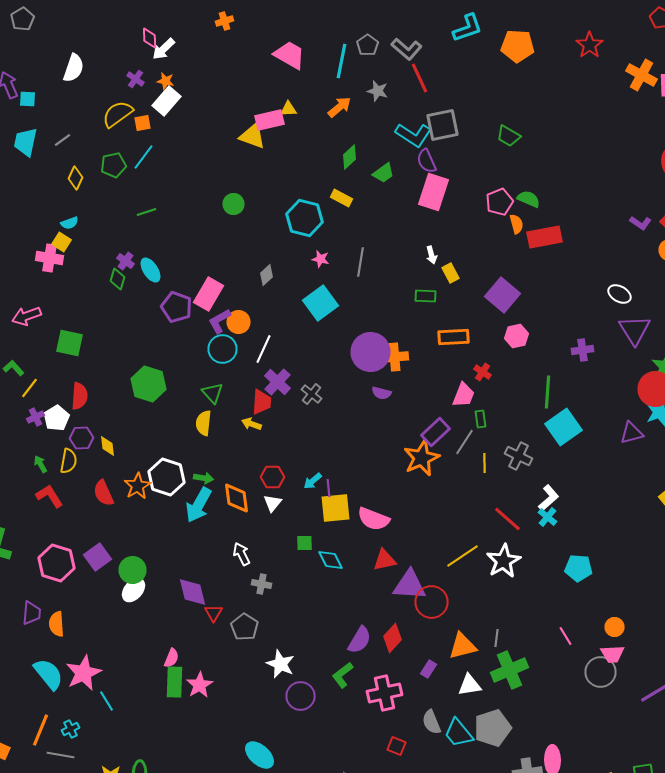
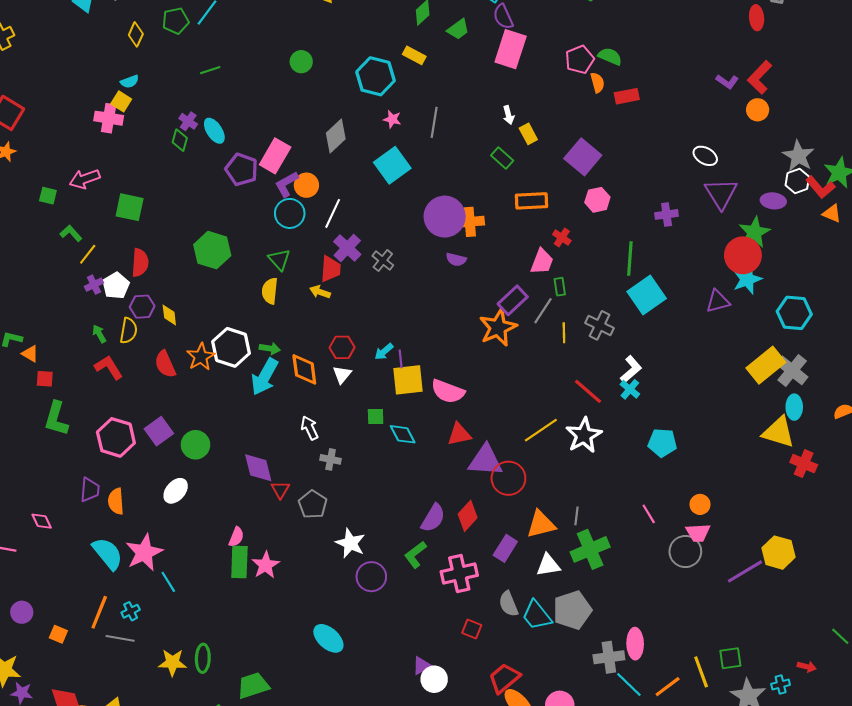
red rectangle: (544, 237) -> (627, 96), size x0.7
gray diamond: (266, 275) -> (336, 136), size x1.5
green rectangle: (426, 296) -> (502, 158), turned 40
white ellipse: (134, 590) -> (176, 491), moved
purple rectangle: (428, 669) -> (505, 548), size x1.4

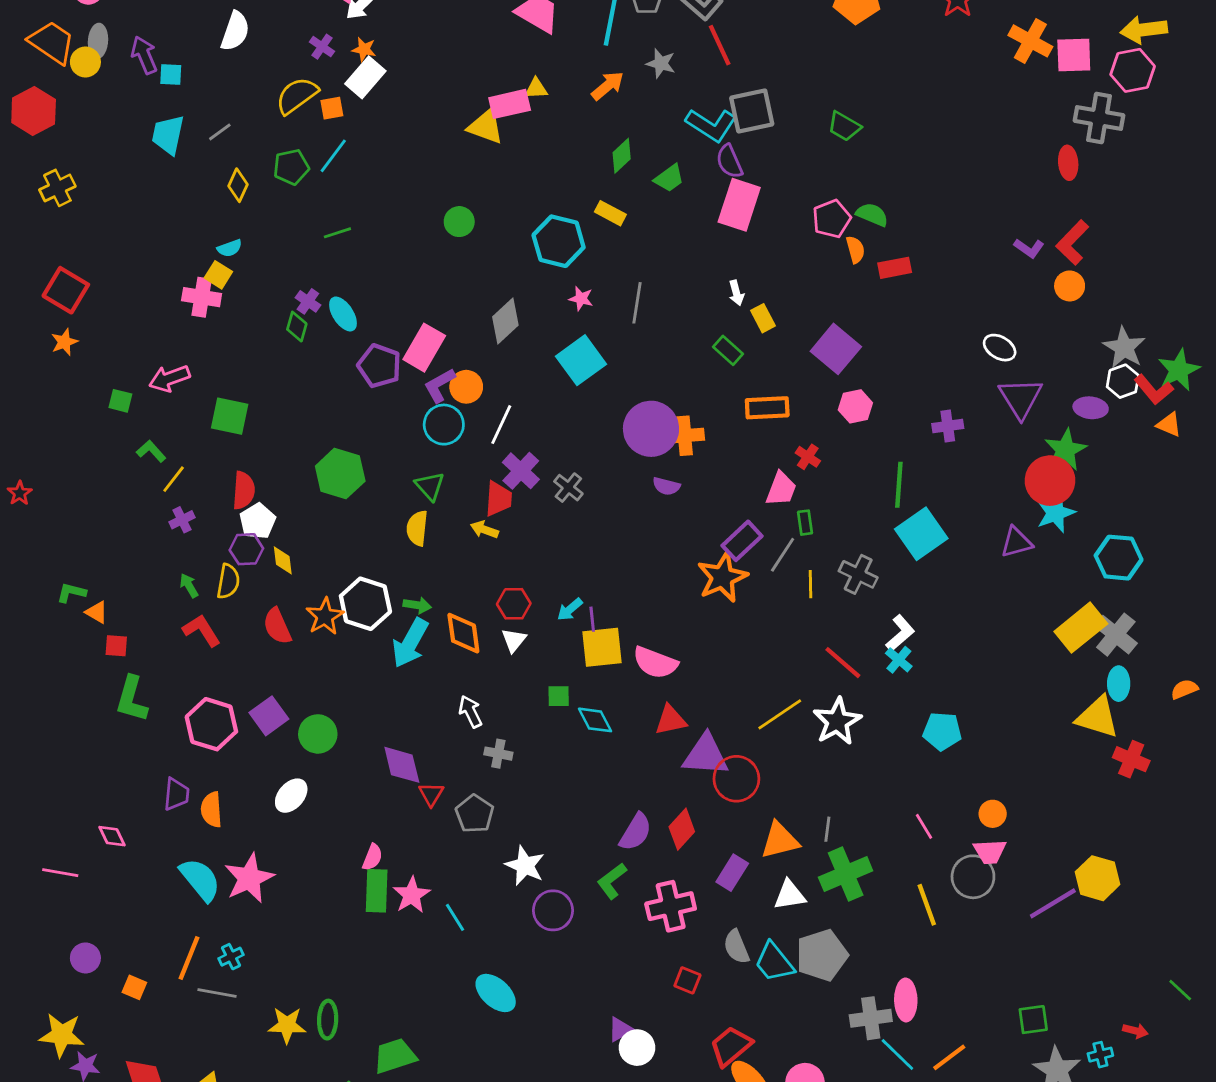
white pentagon: (116, 286) -> (258, 521), moved
cyan line: (168, 582) -> (455, 917), moved
yellow line: (701, 672) -> (927, 905), moved

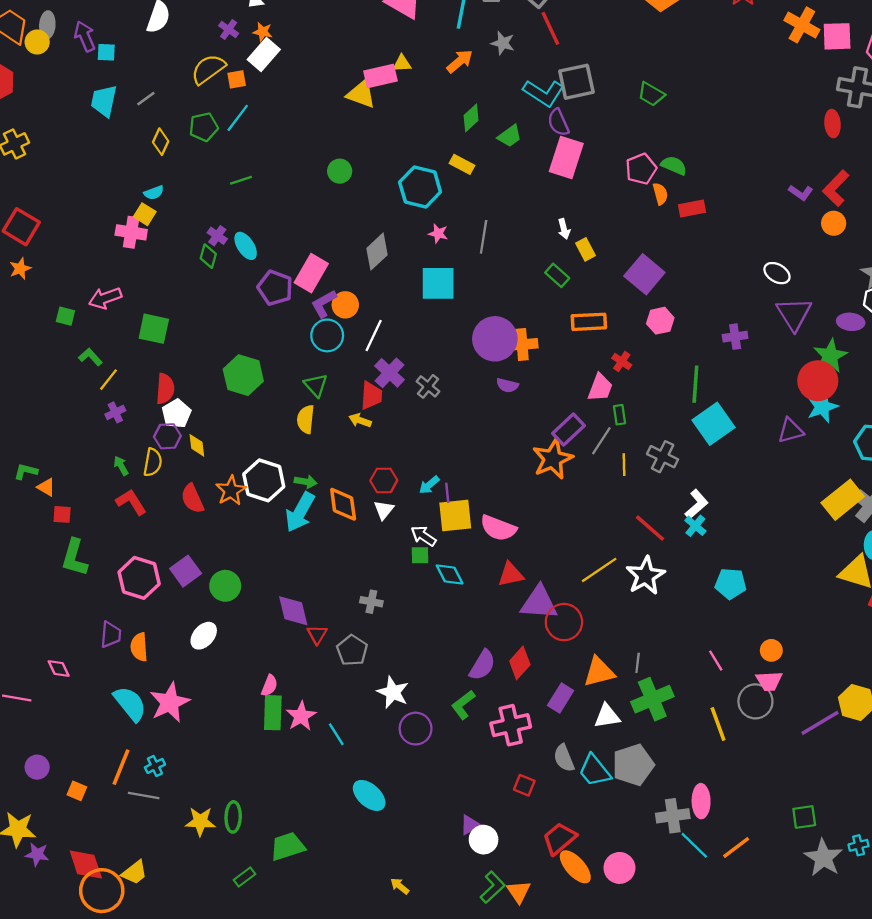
cyan square: (581, 360) -> (438, 283), turned 36
white arrow: (470, 712) -> (423, 536), moved, turned -30

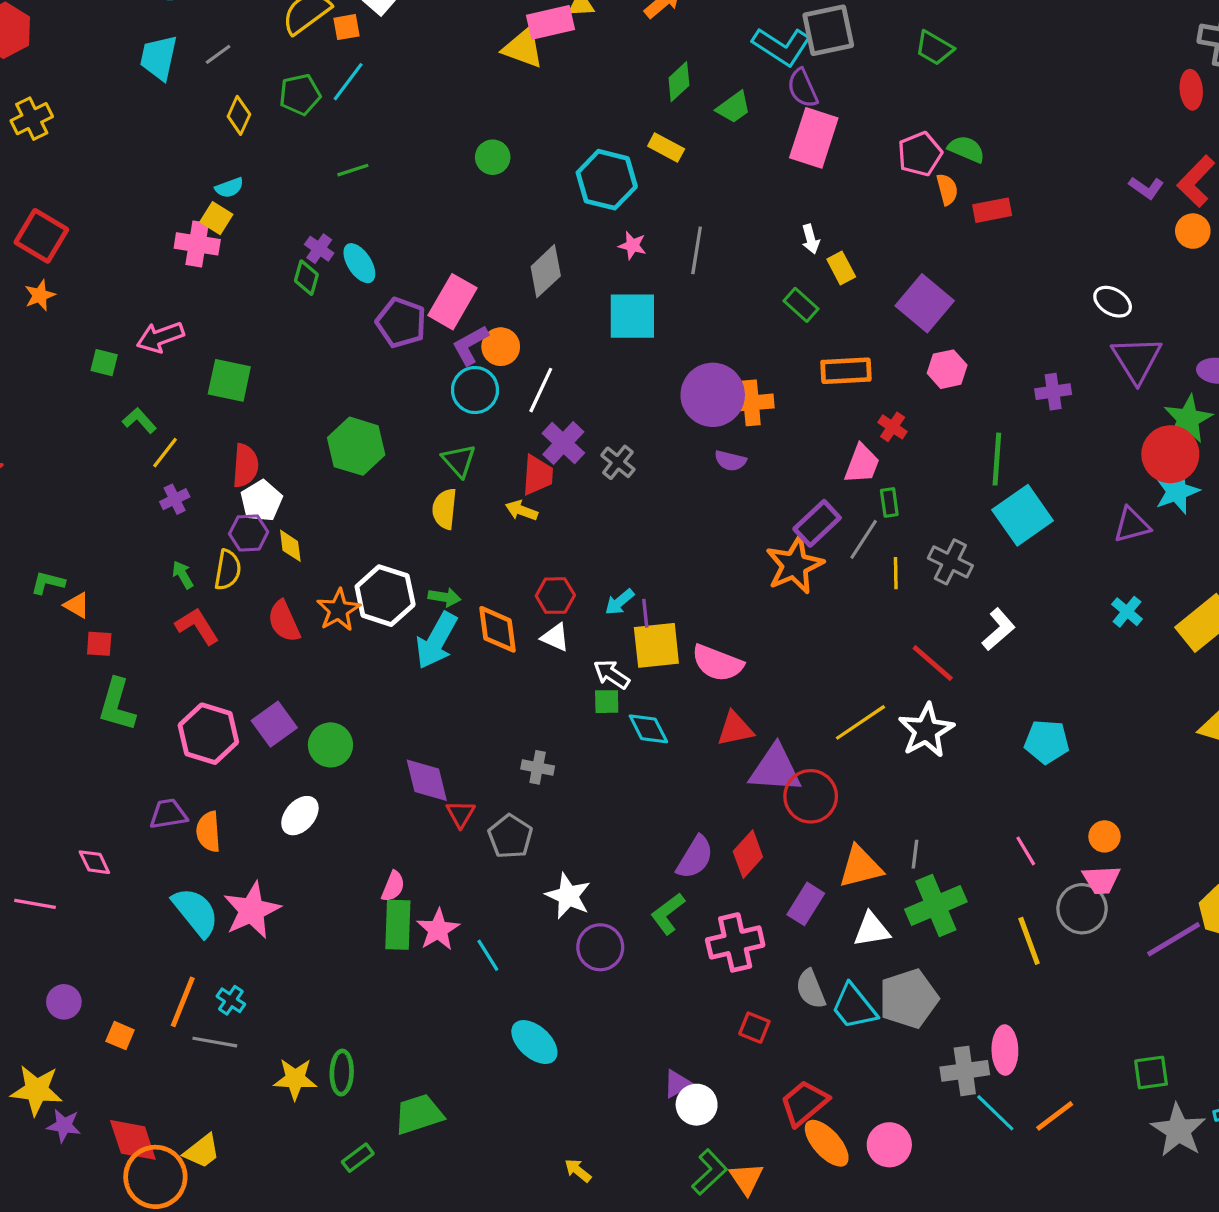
white triangle: (384, 510) -> (555, 637), turned -45
cyan cross: (695, 526) -> (1127, 612), moved
purple trapezoid: (111, 635) -> (168, 814), turned -104
cyan cross: (155, 766) -> (231, 1000), turned -30

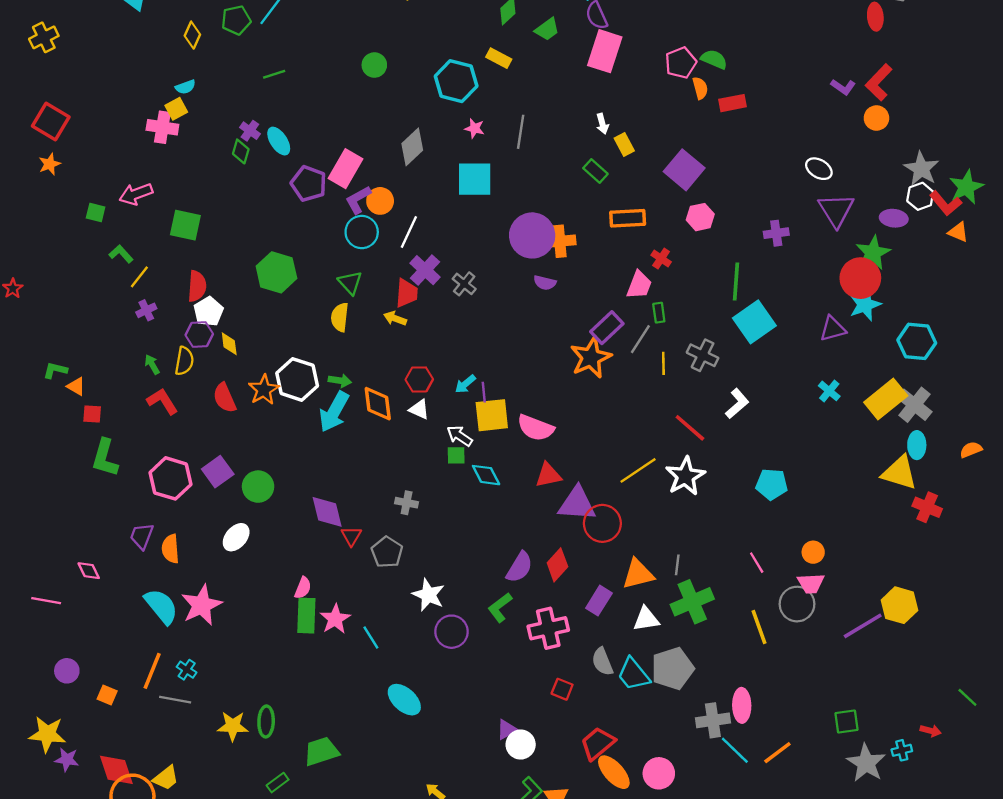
yellow square: (216, 218) -> (176, 109), turned 30
purple trapezoid: (168, 814) -> (142, 536), turned -60

